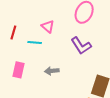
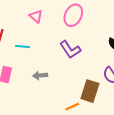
pink triangle: (48, 26) -> (36, 16), moved

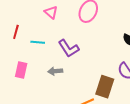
purple L-shape: (70, 50) -> (69, 48), moved

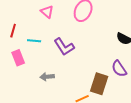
pink rectangle: (21, 70) -> (18, 58), moved, turned -35
gray arrow: (55, 71) -> (47, 77), moved

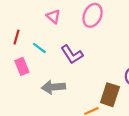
cyan line: (34, 41) -> (39, 48), turned 32
gray arrow: (47, 77) -> (53, 87), size x1.5

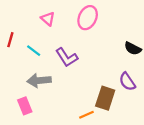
pink rectangle: (22, 66) -> (25, 106), moved
gray arrow: (53, 87) -> (39, 80), moved

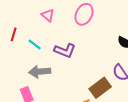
purple L-shape: (67, 57) -> (65, 50), turned -35
brown rectangle: (105, 98) -> (100, 88), turned 35

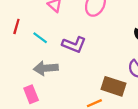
brown rectangle: (100, 88) -> (114, 86), turned 55

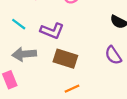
brown rectangle: (114, 86) -> (65, 59), moved

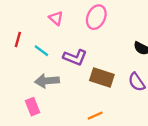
brown rectangle: (65, 59) -> (102, 78), moved

